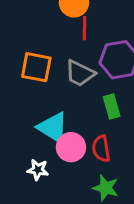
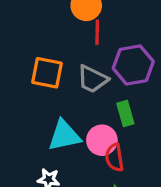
cyan triangle: (53, 128) -> (64, 135), turned -44
pink circle: (71, 147) -> (102, 140), moved

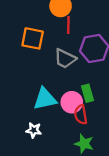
orange square: (47, 73) -> (33, 38), moved
green rectangle: (125, 114) -> (87, 93), moved

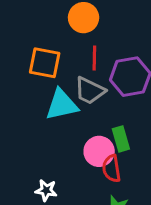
red line: (68, 25) -> (94, 58), moved
cyan triangle: (45, 99) -> (62, 105), moved

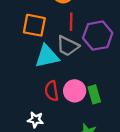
green rectangle: (121, 139) -> (94, 94), moved
red semicircle: (112, 169) -> (52, 91), moved

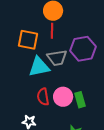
red line: (71, 22) -> (52, 31), moved
gray trapezoid: (68, 46) -> (57, 58), turned -35

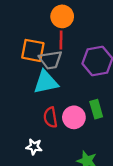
gray trapezoid: (57, 58) -> (50, 60), moved
green rectangle: (80, 100) -> (96, 109), moved

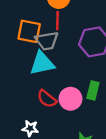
green rectangle: (96, 109) -> (93, 90), turned 30
red semicircle: (50, 117) -> (47, 99), turned -42

